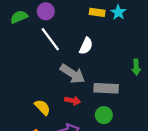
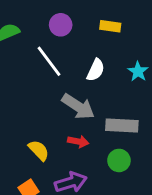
purple circle: (46, 11) -> (61, 25), moved
cyan star: (118, 12) -> (138, 71), moved

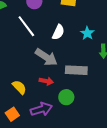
green circle: (119, 160) -> (66, 97), moved

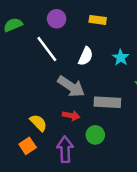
purple arrow: (41, 109) -> (65, 149), turned -75
orange square: (12, 114) -> (28, 146), moved

